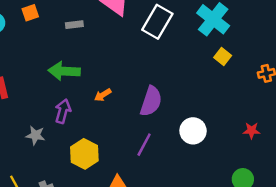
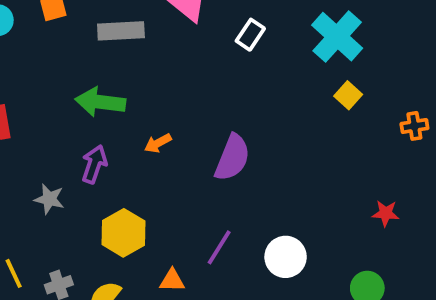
white rectangle: (157, 22) -> (250, 35), size x0.6
gray rectangle: (74, 25) -> (121, 31), size x1.6
white circle: (193, 131) -> (286, 257), moved
purple line: (144, 145) -> (219, 247), moved

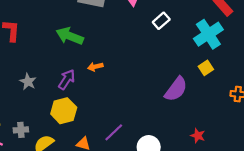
purple semicircle: (232, 158) -> (176, 89), moved
purple arrow: (94, 164) -> (67, 79), moved
red star: (386, 213) -> (198, 136), moved

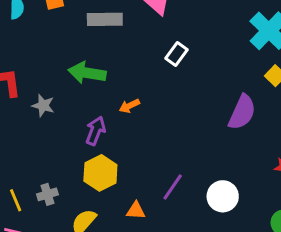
white rectangle: (161, 21) -> (177, 54), moved
gray star: (28, 82) -> (43, 106), moved
gray cross: (21, 130) -> (47, 194), moved

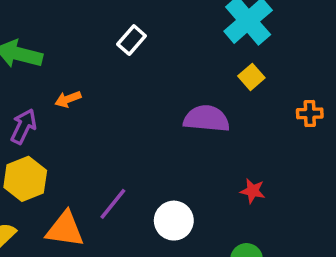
purple semicircle: (242, 112) -> (206, 119), turned -114
orange triangle: (136, 211) -> (65, 229), size x1.6

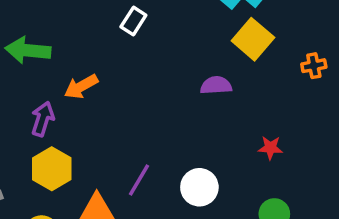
yellow square: (251, 77) -> (253, 39), size x1.6
orange arrow: (68, 99) -> (81, 87), size x1.4
purple semicircle: (206, 119) -> (216, 85), size x0.7

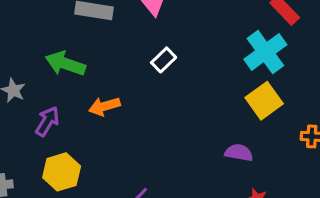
purple semicircle: (216, 85) -> (239, 153), moved
purple arrow: (43, 119) -> (47, 121), moved

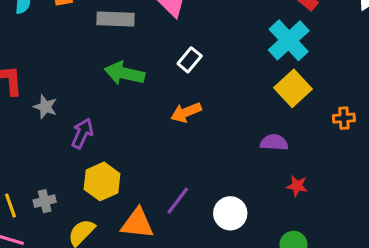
green arrow: (65, 64) -> (124, 73), moved
orange arrow: (104, 106) -> (186, 112), moved

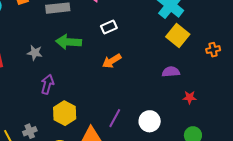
white rectangle: (190, 60) -> (109, 27), turned 35
gray star: (45, 107) -> (35, 53), moved

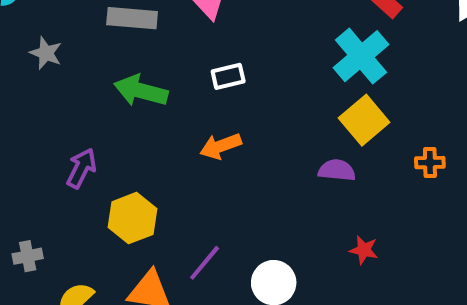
gray star: (35, 53) -> (46, 53), moved
purple semicircle: (171, 72) -> (337, 170), moved
yellow hexagon: (65, 113) -> (133, 218), moved

